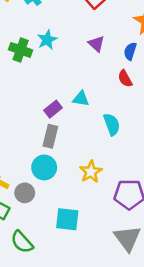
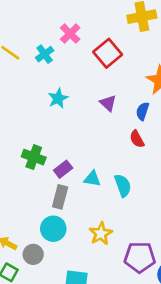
green cross: (21, 50) -> (34, 157), moved
cyan triangle: (81, 99) -> (92, 179), moved

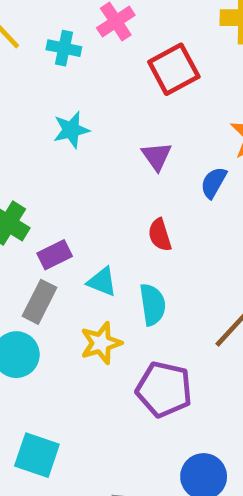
cyan cross: (45, 54) -> (64, 48), turned 36
red semicircle: (137, 139) -> (160, 235), moved
yellow star: (101, 234) -> (101, 343), moved
purple pentagon: (140, 257) -> (164, 389), moved

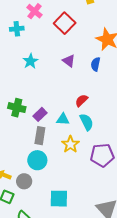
red semicircle: (160, 235) -> (81, 101), moved, turned 80

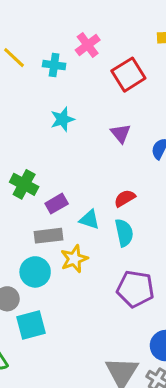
gray rectangle: (40, 136) -> (48, 236), turned 60
yellow star: (70, 144) -> (74, 259), moved
cyan square: (59, 199) -> (31, 325), moved, turned -30

